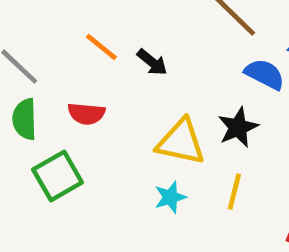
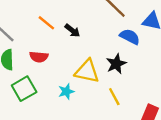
yellow line: (234, 192) -> (114, 97), turned -42
cyan star: (170, 197) -> (66, 92), moved

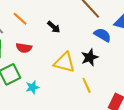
orange line: (46, 23) -> (20, 19), moved
cyan star: (66, 92) -> (32, 87), moved

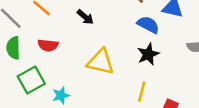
black star: (90, 57) -> (148, 54), moved
yellow line: (87, 85) -> (142, 91), moved, turned 42

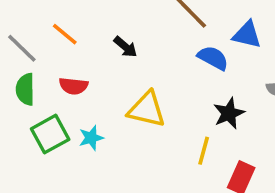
black star: (148, 54) -> (229, 113), moved
cyan star: (61, 95) -> (91, 138), moved

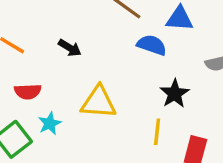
cyan star: (91, 138) -> (50, 123), moved

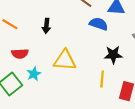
black arrow: (70, 48) -> (46, 26), turned 64
black star: (175, 94) -> (113, 55), turned 30

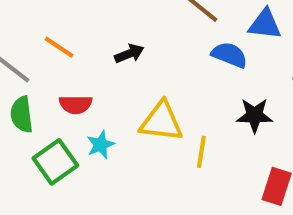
black arrow: (46, 26) -> (129, 54), turned -120
yellow line: (102, 79) -> (201, 152), moved

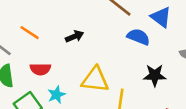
blue triangle: (265, 24) -> (161, 17), turned 30

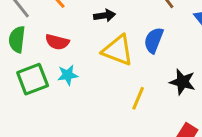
blue semicircle: (138, 37) -> (154, 40), moved, turned -105
yellow triangle: (95, 80) -> (118, 50), moved

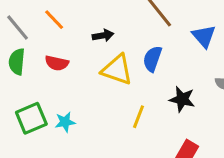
cyan star: (68, 75) -> (65, 122), moved
green square: (33, 79) -> (31, 118), moved

